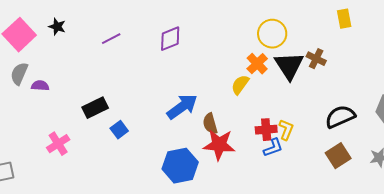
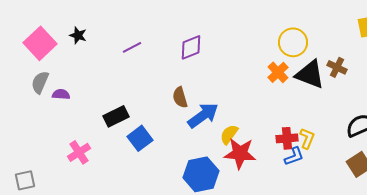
black triangle: (289, 66) -> (310, 74), turned -36
yellow semicircle: (240, 85) -> (229, 134), moved
brown semicircle: (210, 124) -> (180, 97), moved
blue square: (119, 130) -> (140, 138), size x1.4

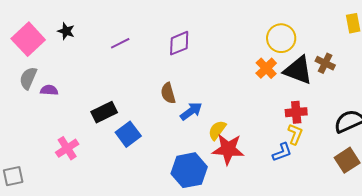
blue arrow: (203, 115) -> (191, 111), size x0.7
red cross: (287, 138) -> (296, 112), moved

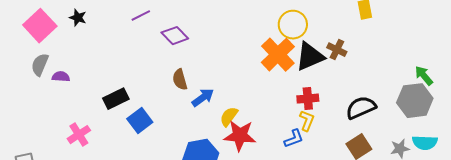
purple line: (120, 43) -> (141, 16), moved
purple diamond: (179, 43) -> (175, 36), moved, turned 68
orange cross: (266, 68) -> (278, 55), size x1.6
black triangle: (298, 70) -> (310, 57), turned -44

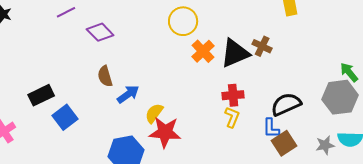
yellow circle: (293, 25) -> (183, 21), moved
orange cross: (278, 55) -> (203, 51), size x0.7
blue L-shape: (294, 139) -> (271, 128), moved, turned 110

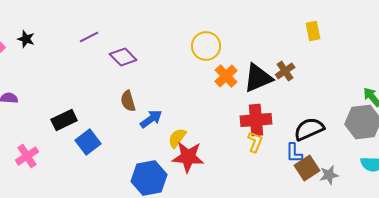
brown cross: (262, 46) -> (285, 71), turned 30
red cross: (233, 95) -> (256, 120), size x1.4
gray star: (325, 145) -> (329, 175), moved

